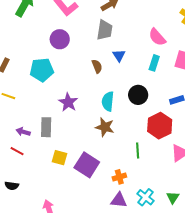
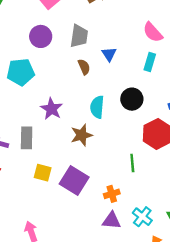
gray trapezoid: (105, 30) -> (79, 36), moved
brown star: (105, 127) -> (82, 135), moved, turned -30

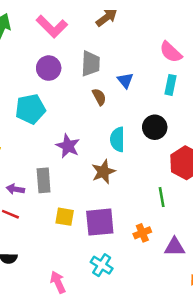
purple square: (74, 180) -> (100, 222), turned -32
cyan cross: (142, 217) -> (102, 265), moved
purple triangle: (112, 221) -> (175, 247), moved

